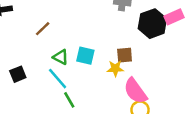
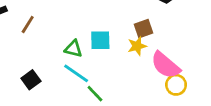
brown line: (43, 29) -> (28, 24), moved

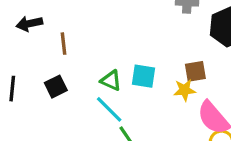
brown line: (28, 24) -> (63, 44), turned -48
black square: (31, 80) -> (56, 87), moved

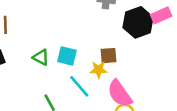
cyan line: (109, 109) -> (79, 86), moved

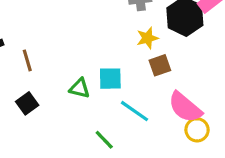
yellow star: (99, 70) -> (147, 38), moved

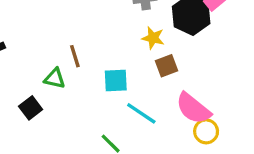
yellow star: (147, 38) -> (153, 38), turned 30
brown line: (27, 60) -> (75, 56), moved
green triangle: (80, 88) -> (55, 78), moved

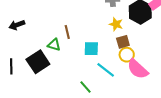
black square: (31, 108) -> (38, 62), size x1.6
yellow circle: (206, 131) -> (127, 55), moved

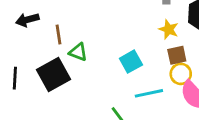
brown line: (67, 32) -> (59, 35), moved
cyan square: (91, 49) -> (131, 62), turned -35
cyan line: (106, 70) -> (149, 93), turned -54

